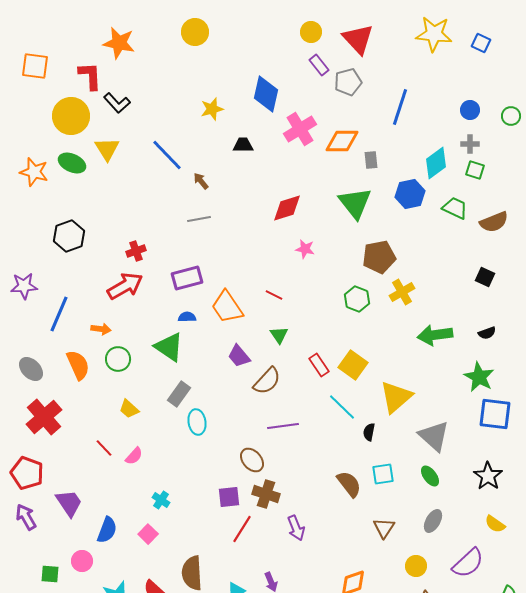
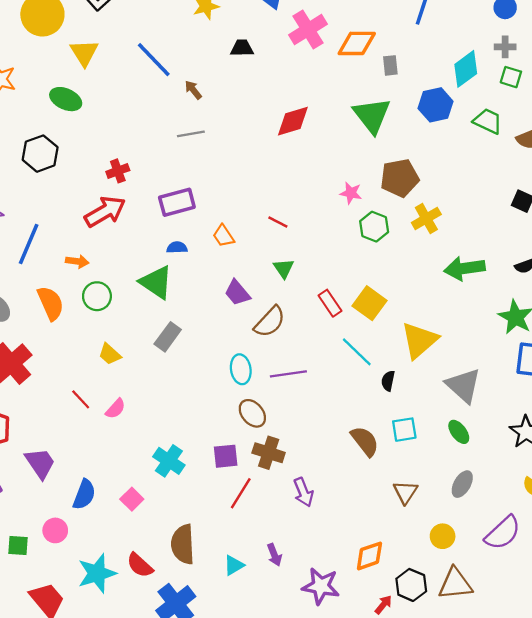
green ellipse: (72, 163) -> (66, 99), moved
pink star: (305, 249) -> (351, 193), moved
orange trapezoid: (227, 307) -> (223, 236), size x0.6
cyan ellipse: (197, 422) -> (241, 369), moved
cyan cross: (161, 500) -> (169, 461), moved, size x1.5

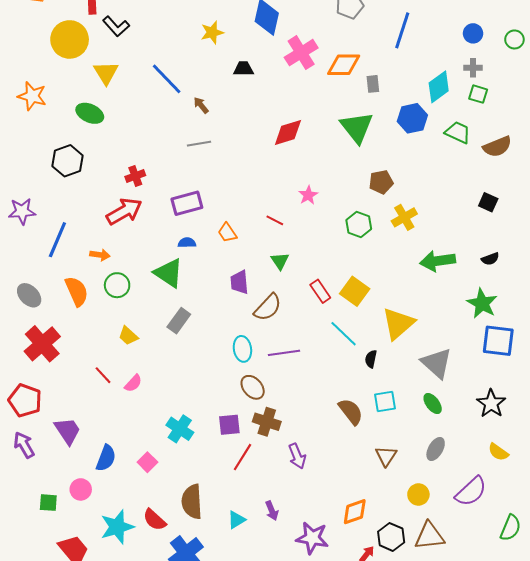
brown pentagon: (400, 178) -> (381, 182), size x0.7
pink star: (351, 193) -> (308, 195), moved, turned 30
purple trapezoid: (237, 293) -> (239, 282), turned 35

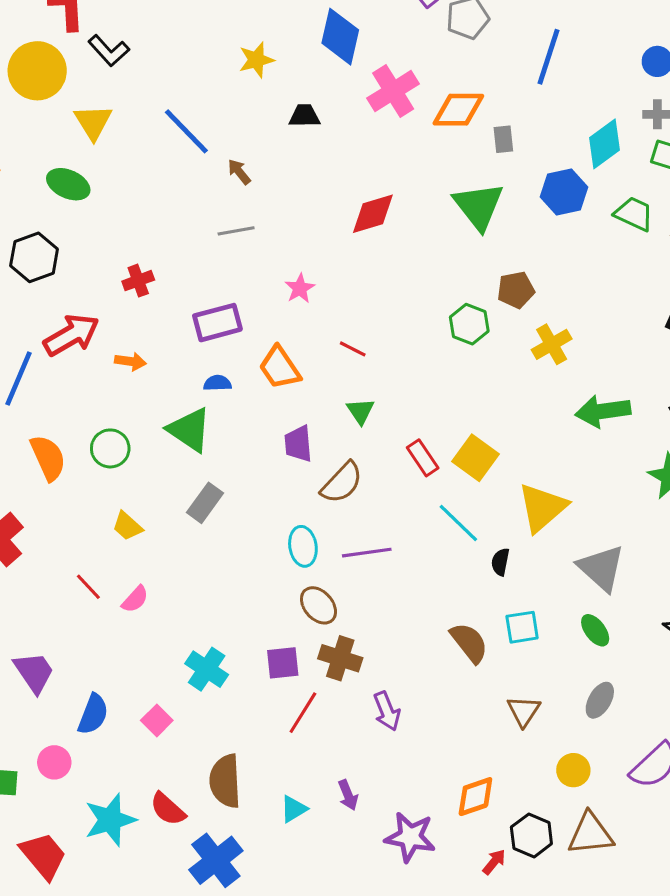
pink star: (308, 195) -> (300, 288), moved
red arrow: (124, 211) -> (71, 335), moved
green hexagon: (359, 225) -> (469, 324), moved
orange trapezoid: (227, 233) -> (280, 368), size x1.4
orange arrow: (100, 255) -> (130, 361), moved

